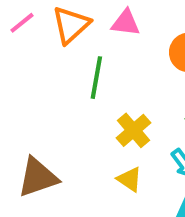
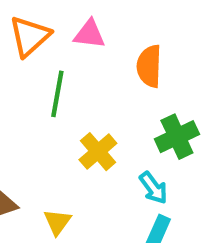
yellow triangle: (130, 179) -> (57, 222), moved, turned 32

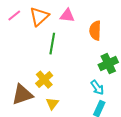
yellow cross: (98, 152) -> (44, 80), moved

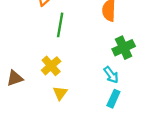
brown triangle: (22, 95) -> (15, 78), moved, size x0.7

